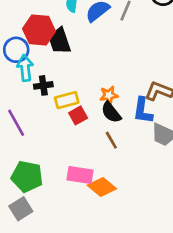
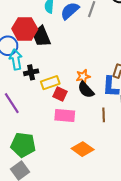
red square: (78, 115) -> (60, 94), turned -32
brown line: (111, 140) -> (104, 115), moved, turned 32
pink rectangle: (80, 175) -> (65, 116), moved

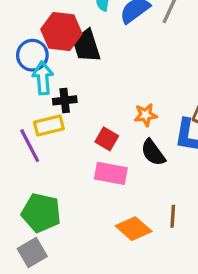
yellow rectangle: (50, 83) -> (49, 125), moved
black semicircle: (86, 90) -> (153, 153), moved
brown line: (104, 115) -> (173, 216), moved

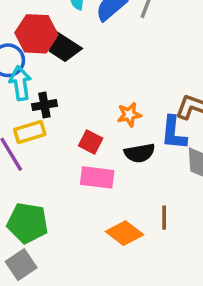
black trapezoid: (86, 46) -> (63, 47), turned -36
black semicircle: (153, 153) -> (140, 153), turned -60

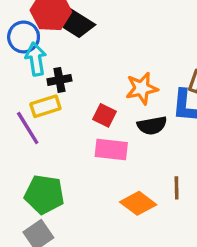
orange star: (129, 115) -> (142, 88), size x1.4

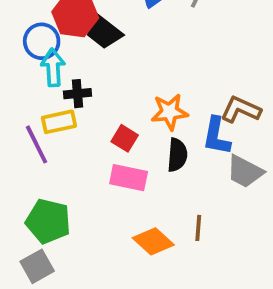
black semicircle: (152, 126) -> (177, 155), turned -80

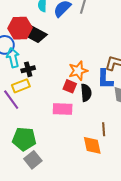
red square: (125, 138) -> (70, 86), moved
orange diamond: (153, 241) -> (92, 145), moved, turned 45
gray square: (37, 266) -> (33, 160), moved

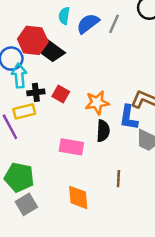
red square: (70, 86) -> (61, 94), moved
orange diamond: (92, 145) -> (78, 197), moved

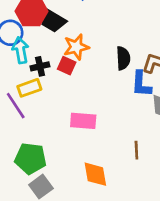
orange star: (97, 103) -> (76, 47), moved
black semicircle: (103, 131) -> (123, 58), moved

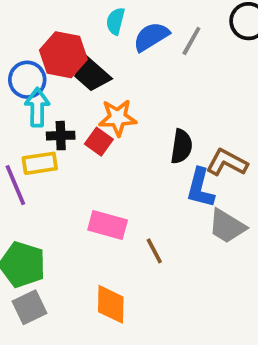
brown line: (136, 150) -> (154, 251), moved, turned -36

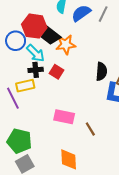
cyan arrow: (37, 107) -> (35, 53), moved, turned 138
orange star: (118, 118) -> (66, 45), moved

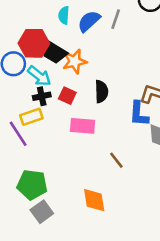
black semicircle: (101, 71) -> (101, 91), moved
pink rectangle: (64, 117) -> (83, 126), moved

